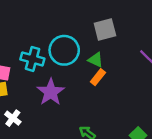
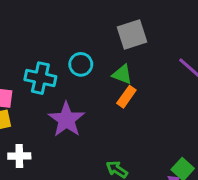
cyan circle: (64, 50) -> (81, 64), size x0.6
white cross: (13, 118) -> (19, 156), turned -35

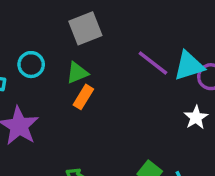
green triangle: (122, 74) -> (77, 73), turned -40

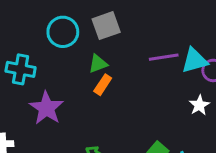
purple line: (153, 63) -> (164, 57), turned -48
cyan circle: (31, 65) -> (63, 32), moved, size x1.4

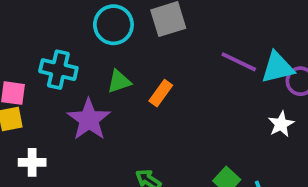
purple line: (164, 57) -> (239, 62), turned 32
green triangle: (98, 64) -> (119, 81), moved

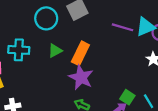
orange rectangle: (161, 93) -> (80, 53), size x1.5
purple star: (89, 120) -> (81, 77), moved

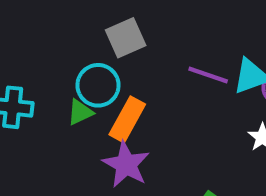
cyan circle: (46, 18) -> (98, 85), moved

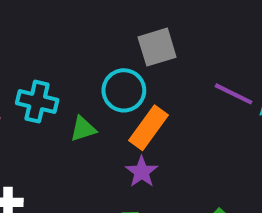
green triangle: (80, 112) -> (83, 129), moved
purple star: (126, 164) -> (142, 172), size x0.7

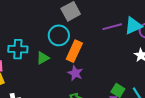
purple line: (234, 94) -> (112, 27), turned -30

